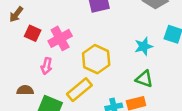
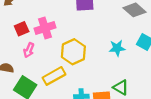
red square: (33, 33) -> (22, 29), moved, turned 32
green triangle: (144, 79) -> (121, 87), moved

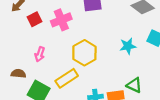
pink cross: (45, 28) -> (61, 20), moved
red square: (22, 29) -> (35, 19), moved

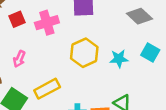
yellow hexagon: (84, 53) -> (84, 53), moved

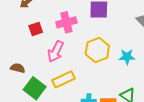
red square: (17, 19) -> (36, 29), moved
pink arrow: (19, 59) -> (56, 52), moved, size x1.5

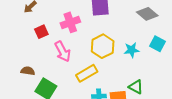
pink arrow: (56, 52) -> (63, 52), turned -50
yellow rectangle: (64, 79) -> (87, 73), moved

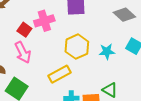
red square: (41, 32) -> (24, 30), moved, turned -32
pink arrow: (63, 52) -> (23, 52), moved

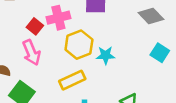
yellow hexagon: (77, 47) -> (79, 45), moved
cyan star: (107, 52) -> (106, 55), moved

